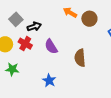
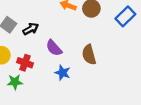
red cross: (25, 44) -> (25, 63), moved
blue star: (49, 81) -> (63, 73), moved

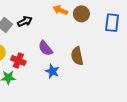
blue rectangle: (125, 16) -> (112, 23), turned -42
black arrow: (31, 29) -> (25, 21), moved

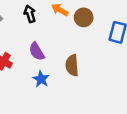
black arrow: (25, 21) -> (30, 14), moved, turned -88

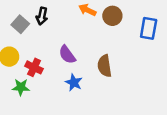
black arrow: (30, 14) -> (42, 16), moved, turned -147

